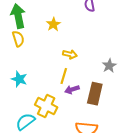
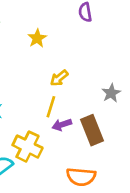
yellow arrow: (70, 54) -> (59, 78), turned 128
brown rectangle: (95, 94) -> (92, 130), turned -35

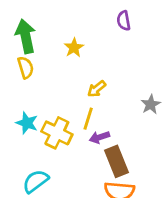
brown rectangle: (92, 130) -> (117, 161), moved
yellow cross: (28, 147) -> (57, 133), moved

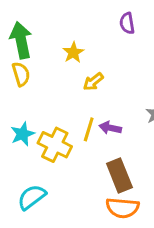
yellow arrow: (97, 89) -> (93, 82), moved
cyan star: (27, 123) -> (23, 134), turned 30
purple arrow: (99, 137) -> (110, 128), moved, turned 30

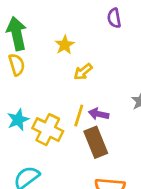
brown rectangle: (119, 176) -> (96, 142), moved

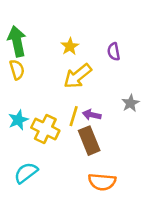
purple semicircle: (114, 18) -> (114, 52), moved
yellow star: (65, 45) -> (70, 46), moved
yellow arrow: (83, 72) -> (78, 76), size x1.6

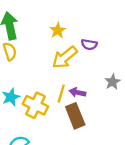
purple semicircle: (114, 52) -> (89, 45), moved, turned -70

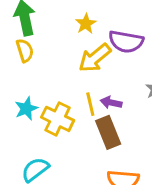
purple semicircle: (89, 45) -> (126, 42), size x1.6
yellow line: (61, 94) -> (90, 104), turned -30

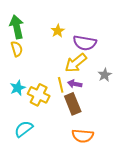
yellow arrow: (95, 58) -> (76, 63), moved

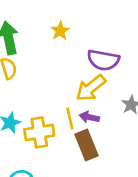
yellow star: (58, 31) -> (60, 31), moved
yellow cross: (39, 95) -> (39, 132), turned -35

